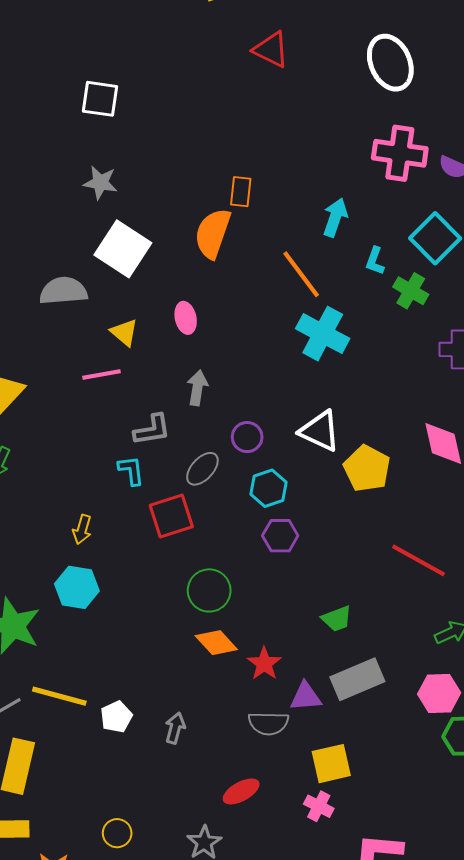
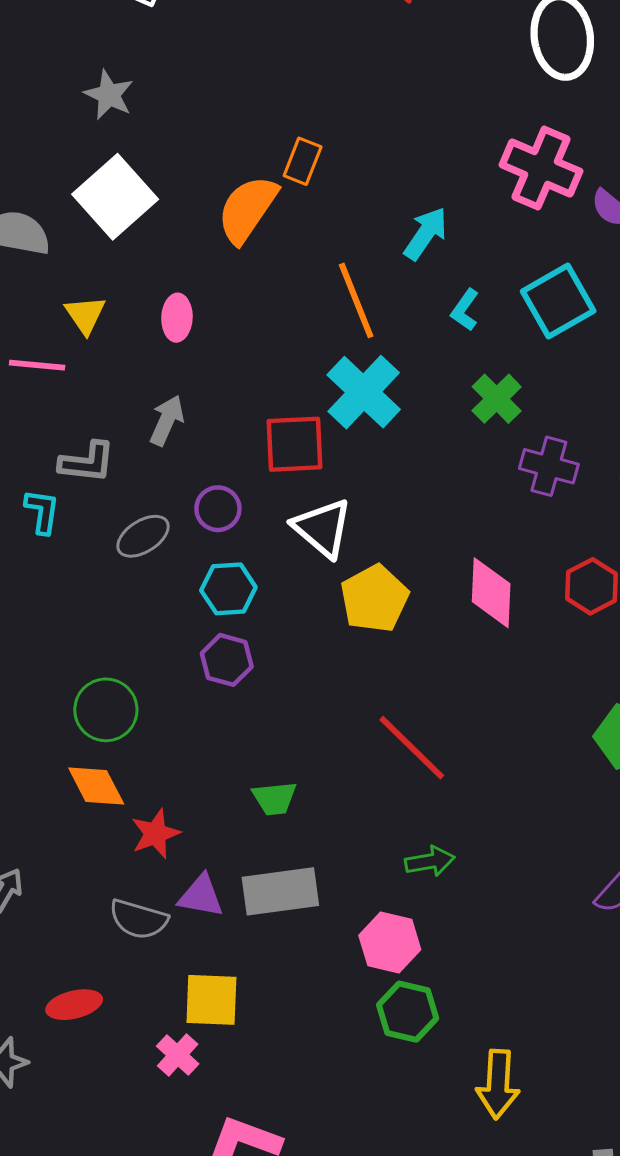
green cross: (411, 291) -> (497, 399), moved
red square: (171, 516) -> (295, 444), moved

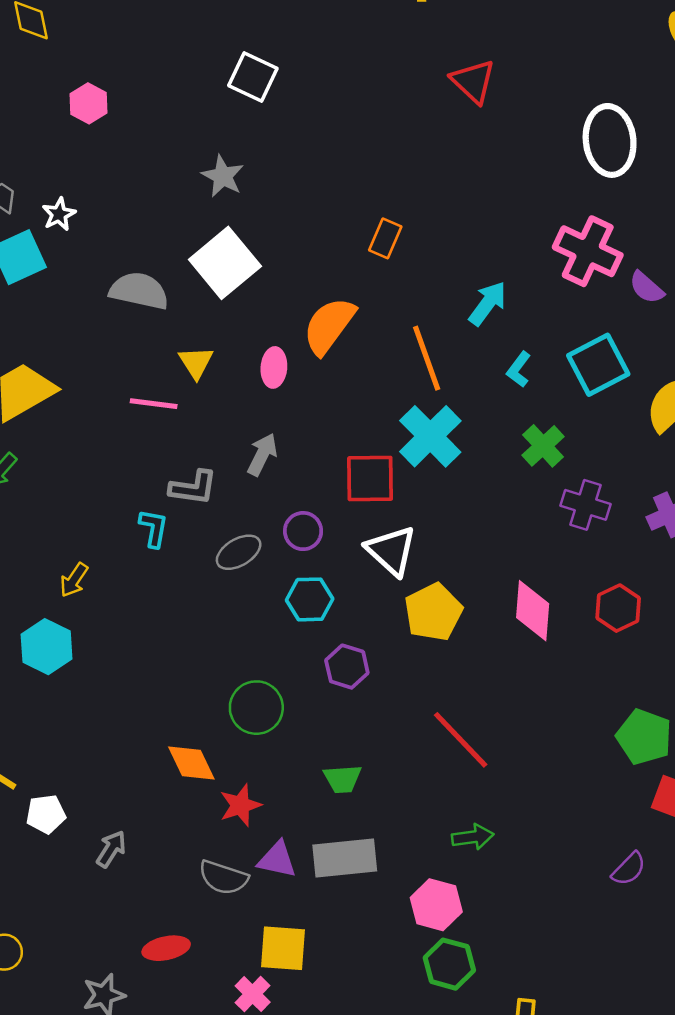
orange semicircle: (247, 209) -> (329, 326), moved
purple hexagon: (227, 660) -> (347, 667), moved
green circle: (106, 710) -> (256, 708), moved

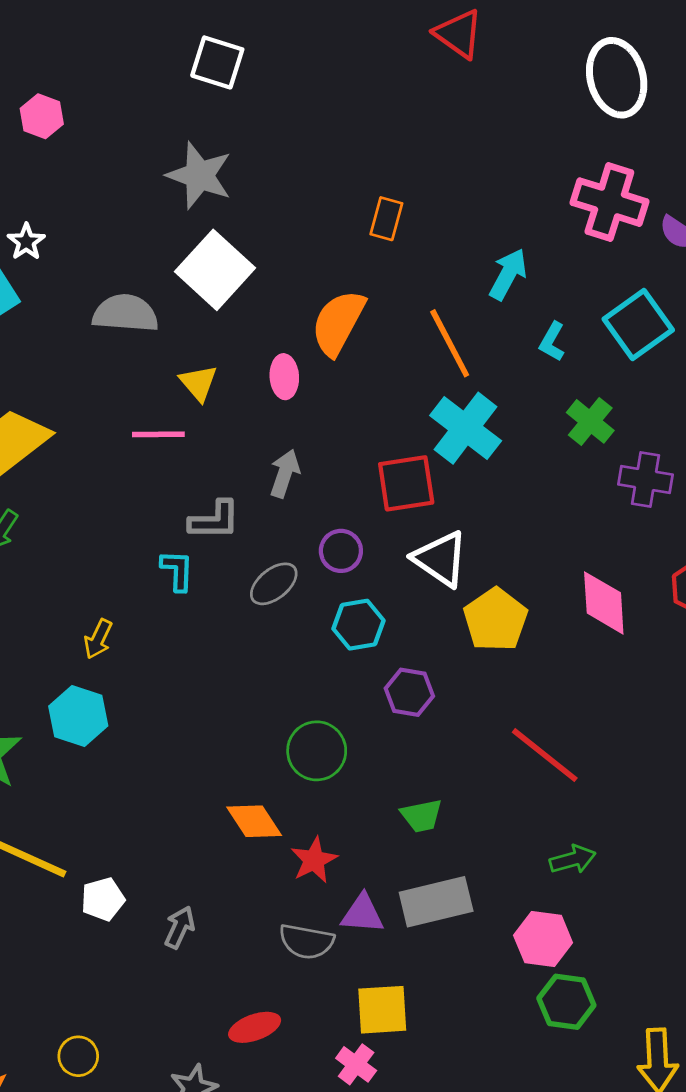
gray star: (223, 176) -> (199, 175), size x1.4

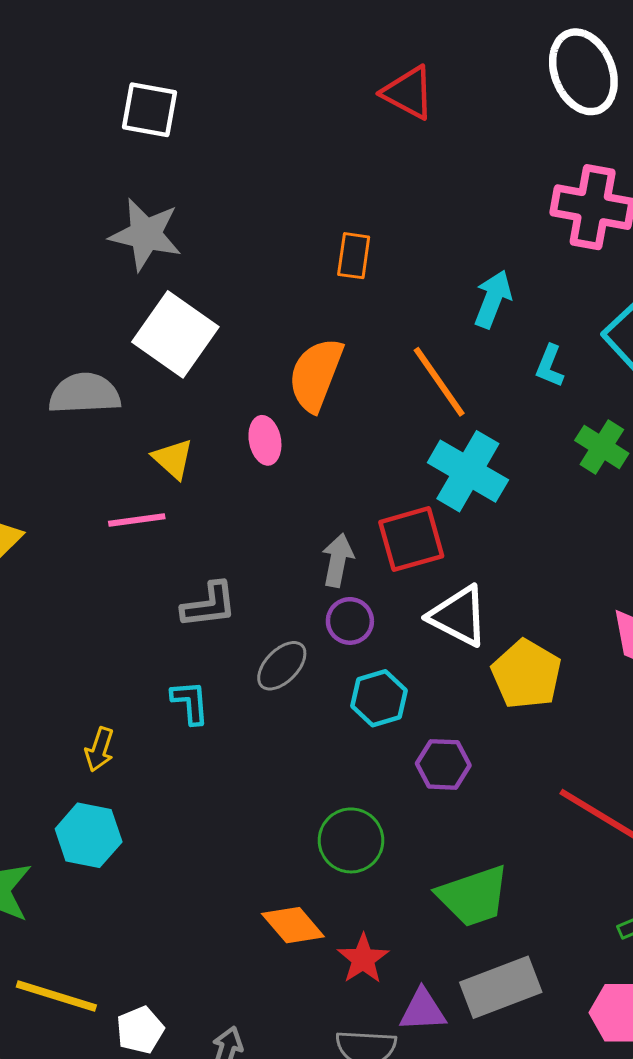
red triangle: (459, 34) -> (408, 93), moved
gray arrow: (285, 473) -> (338, 560), moved
cyan L-shape: (177, 570) -> (190, 702), moved
green trapezoid: (422, 816) -> (473, 896), size x1.6

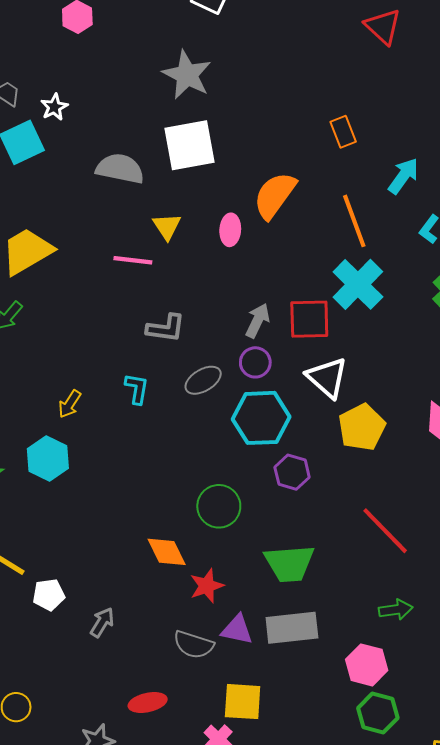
orange rectangle: (354, 256) -> (343, 132), moved, turned -44
white square: (175, 334) -> (190, 145), turned 30
cyan hexagon: (379, 698) -> (261, 418), size x1.5

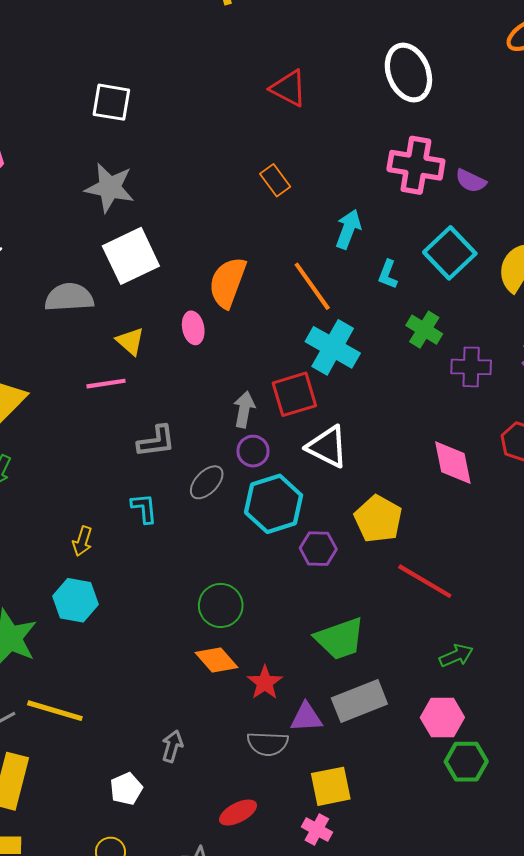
orange rectangle: (343, 132) -> (275, 180), moved
yellow pentagon: (362, 427) -> (378, 519), moved
green circle: (219, 506) -> (221, 605), moved
white pentagon: (49, 595) -> (126, 789), moved

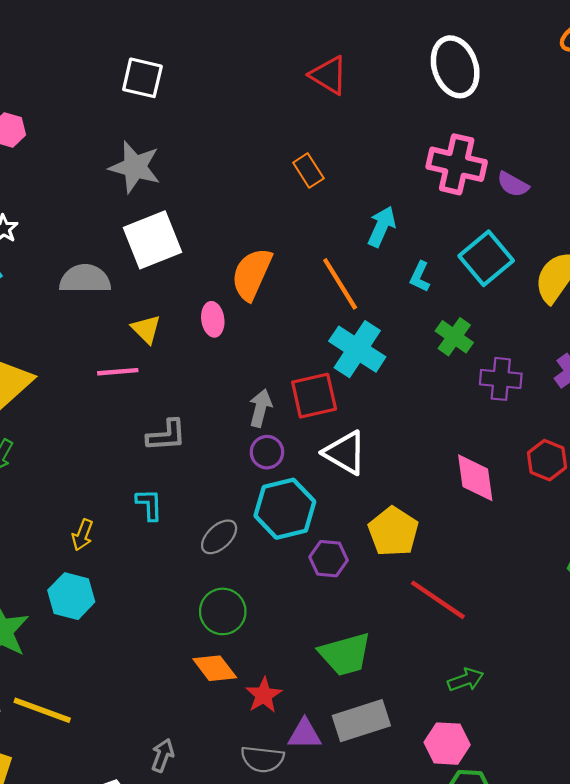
gray ellipse: (207, 482) -> (219, 537), moved

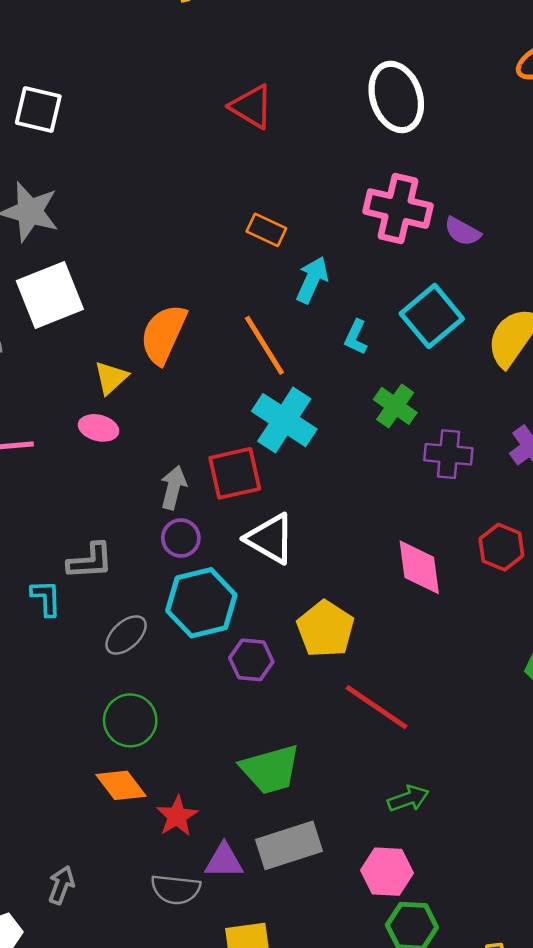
orange rectangle: (308, 170) -> (266, 230), moved, turned -32
pink ellipse: (213, 319) -> (99, 428), moved, turned -68
yellow triangle: (146, 329) -> (111, 378), moved, turned 32
gray L-shape: (166, 435) -> (90, 561), moved

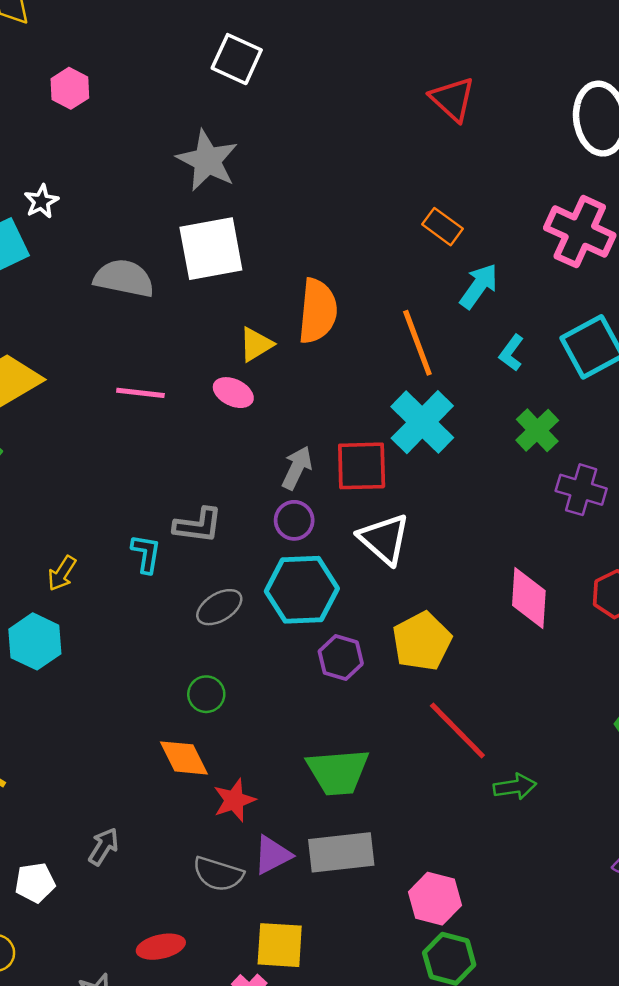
orange semicircle: (163, 334) -> (318, 311), turned 150
green circle: (130, 720) -> (206, 694), size x0.7
green arrow: (408, 799) -> (515, 787), moved
purple triangle: (224, 861) -> (273, 855), turned -39

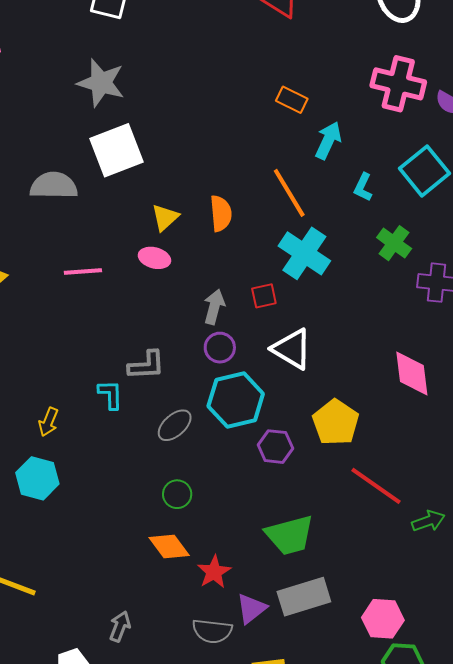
orange semicircle: (318, 311) -> (221, 213), moved, size x0.7
red square: (362, 466) -> (264, 296), size x0.6

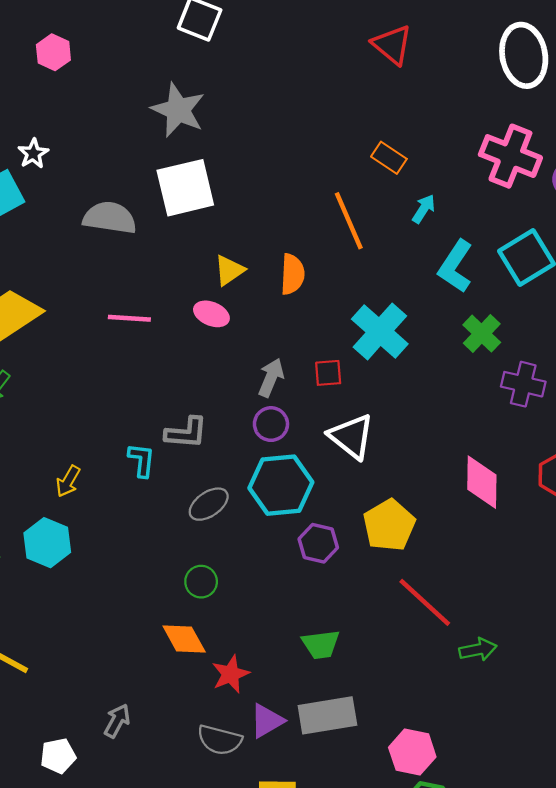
cyan arrow: (328, 140) -> (424, 209), size x0.7
cyan L-shape: (363, 187) -> (455, 266), size x1.6
orange line: (289, 193) -> (349, 221), moved
green trapezoid: (290, 535) -> (321, 644), size x0.7

